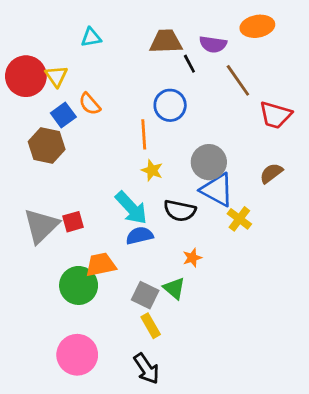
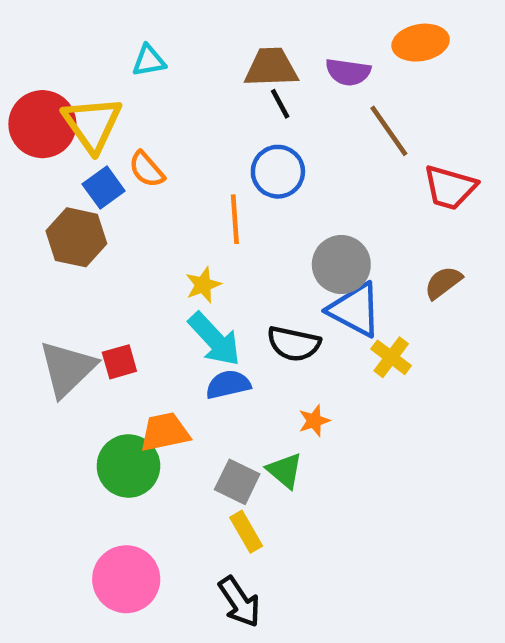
black line: (189, 64) -> (280, 104), moved
yellow triangle: (56, 76) -> (92, 124), size x1.6
yellow star: (152, 170) -> (203, 285), moved, turned 30

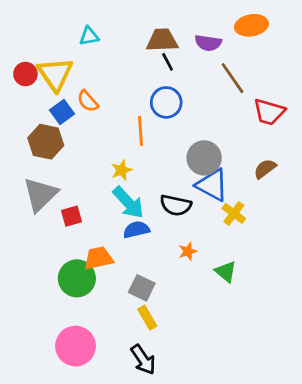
red circle: (42, 124) -> (25, 74), size x0.6
gray triangle: (67, 369) -> (40, 194), moved
green triangle: (285, 471) -> (226, 272), moved

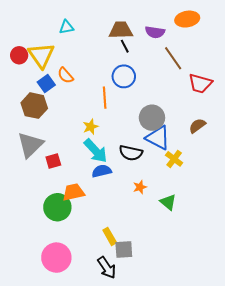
gray square: (142, 288) -> (124, 249), moved, turned -30

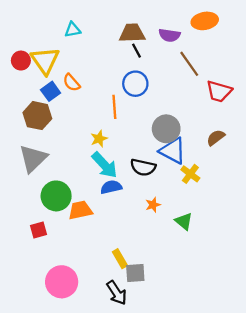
red square: (53, 161) -> (38, 230), moved
green circle: (57, 207) -> (56, 196), moved

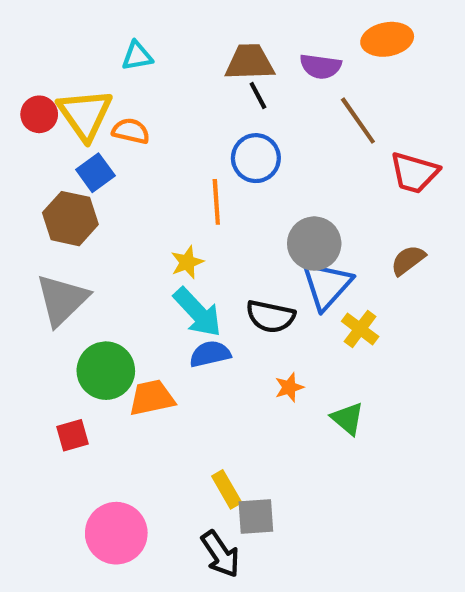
orange semicircle: (72, 83) -> (131, 131), moved, turned 144
blue triangle: (173, 151) -> (327, 285), turned 44

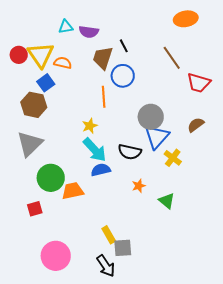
brown trapezoid: (250, 62) -> (103, 58), moved, turned -70
purple semicircle: (320, 66) -> (89, 32), moved

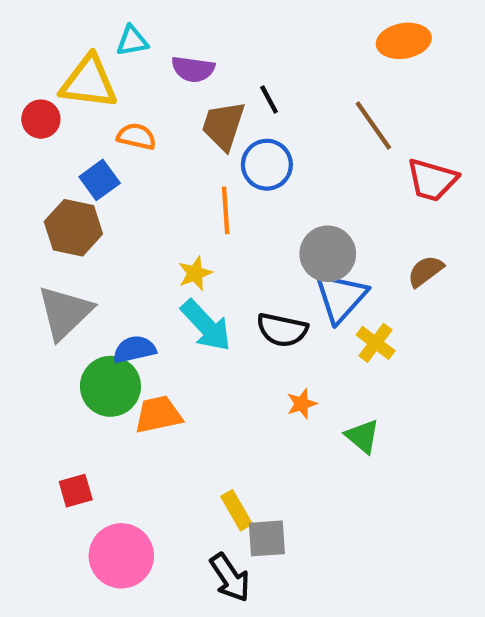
cyan triangle: (66, 27) -> (132, 41), moved
yellow triangle: (41, 55) -> (89, 82), moved, turned -48
blue semicircle: (101, 170) -> (134, 349), moved
red square: (35, 209) -> (76, 491), moved

